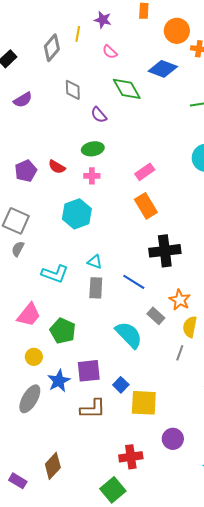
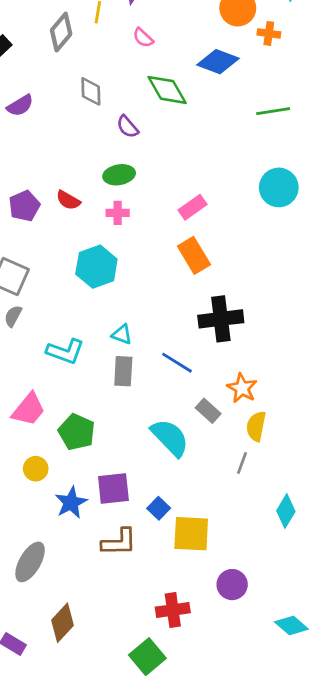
gray ellipse: (30, 399) -> (30, 562), moved

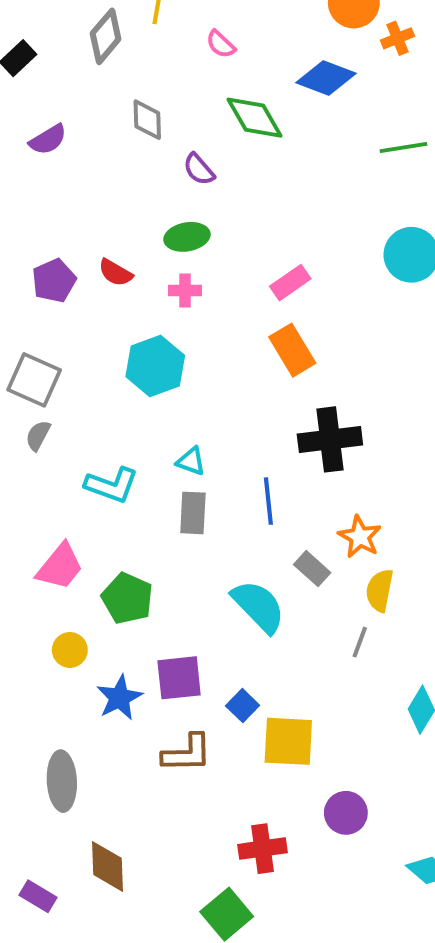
orange cross: (269, 33) -> (398, 38), turned -30
blue line: (177, 363) -> (268, 501), turned 52
gray ellipse: (30, 562) -> (62, 781), turned -33
brown diamond: (63, 623) -> (108, 866), turned -45

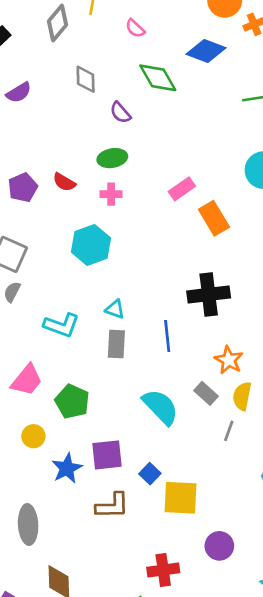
orange rectangle: (292, 350) -> (214, 218), moved
gray rectangle: (312, 569) -> (206, 393), moved

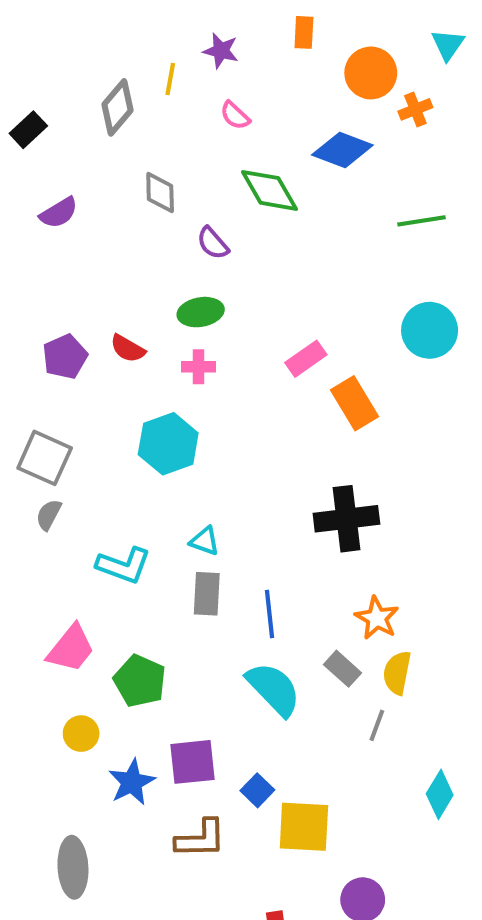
blue line: (167, 336) -> (269, 614), moved

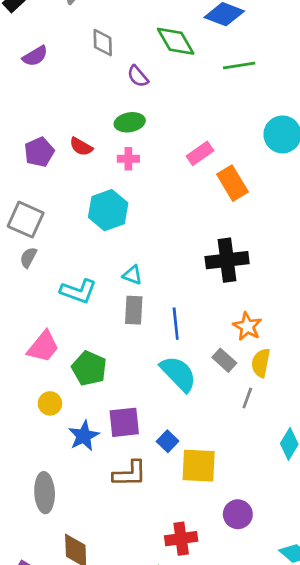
green line: (421, 221) -> (239, 66), moved

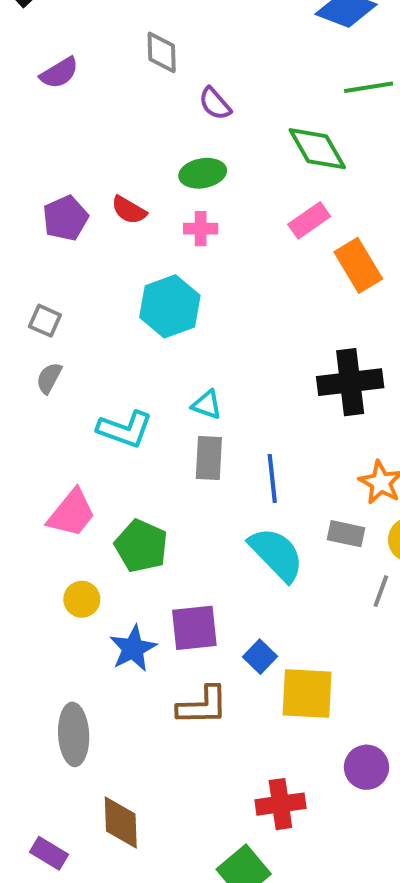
green diamond: (176, 41) -> (317, 149), moved
gray square: (26, 220) -> (45, 321), size x0.6
gray rectangle: (224, 360) -> (346, 534), turned -30

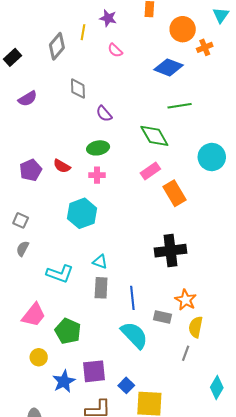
gray rectangle: (346, 534) -> (162, 317), moved

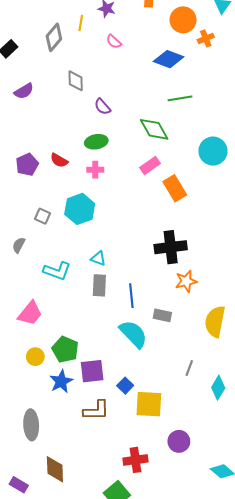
gray square: (21, 220) -> (43, 216), moved
orange star: (186, 300) -> (186, 281), moved, turned 30
yellow semicircle: (196, 327) -> (215, 322), moved, size x1.4
green pentagon: (68, 331) -> (65, 349), moved
gray line: (186, 353) -> (189, 368), moved

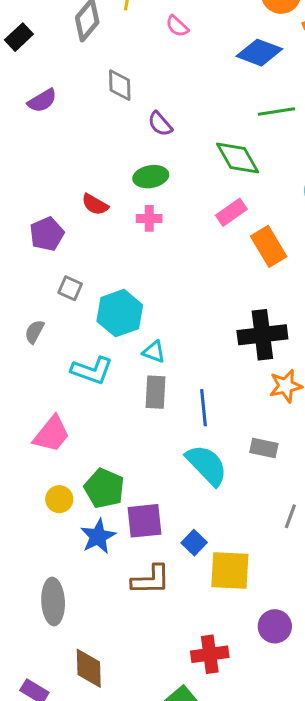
purple pentagon: (27, 164) -> (47, 234), moved
cyan hexagon: (80, 209) -> (120, 313), moved
gray rectangle: (162, 315) -> (264, 448), moved

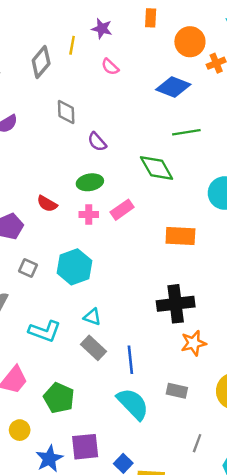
pink rectangle: (231, 212) -> (122, 210), moved
orange rectangle: (269, 246) -> (180, 236), turned -56
cyan hexagon: (120, 313) -> (74, 267), moved
gray rectangle: (155, 392) -> (93, 348), turned -50
green pentagon: (104, 488) -> (59, 398), moved

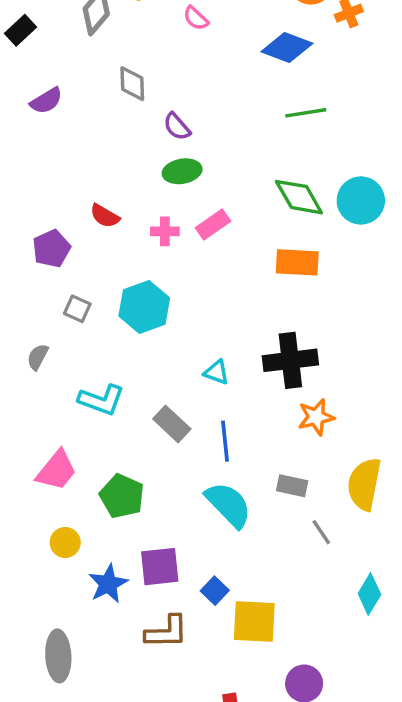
green diamond: (157, 168) -> (299, 197), moved
green ellipse: (90, 182) -> (182, 171), moved
cyan triangle: (92, 317) -> (216, 372), moved
gray line: (197, 443) -> (321, 532), moved, turned -54

